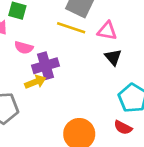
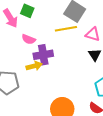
yellow line: (71, 28) -> (66, 29), turned -35

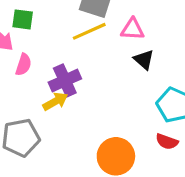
pink semicircle: (29, 39) -> (23, 65), moved, turned -80

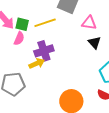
green square: (23, 19) -> (22, 24), moved
yellow line: (89, 31) -> (45, 23), moved

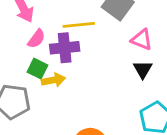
green square: (22, 24) -> (37, 69), moved
purple cross: (44, 51) -> (65, 48), moved

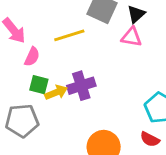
purple cross: (65, 48) -> (81, 86), moved
black triangle: (143, 70) -> (136, 14), moved, turned 30

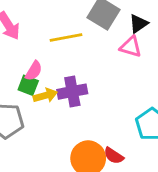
pink semicircle: (32, 57) -> (34, 71), moved
red semicircle: (150, 139) -> (114, 156), moved

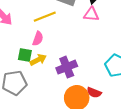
pink semicircle: (34, 71) -> (38, 39), moved
purple cross: (72, 92) -> (67, 67), moved

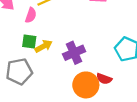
pink semicircle: (38, 39) -> (31, 15), moved

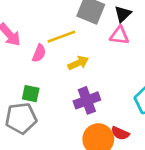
green square: (29, 42) -> (31, 94), moved
yellow arrow: (44, 46) -> (78, 63), moved

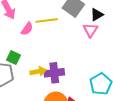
pink triangle: (119, 35) -> (90, 30), turned 42
yellow arrow: (78, 63) -> (38, 71), moved

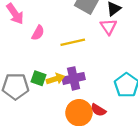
yellow line: (47, 20) -> (73, 42), moved
green square: (14, 58) -> (38, 78), moved

